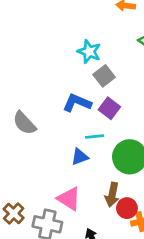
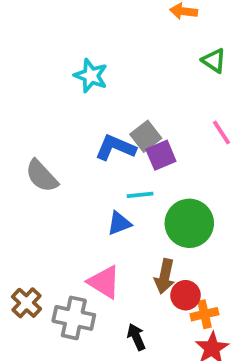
cyan star: (89, 52) -> (91, 76), moved
gray square: (104, 76) -> (146, 136), moved
purple square: (109, 108) -> (161, 155), turned 30

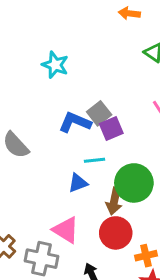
brown arrow: (165, 276) -> (114, 201), moved
red circle: (186, 295) -> (116, 233), moved, size x1.4

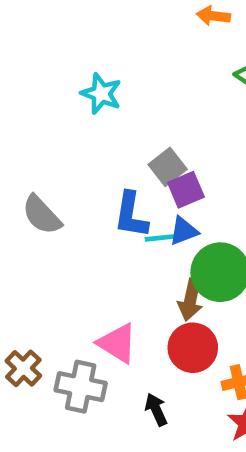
blue L-shape: (75, 122) -> (131, 215), moved, turned -104
blue triangle: (78, 183) -> (184, 231), moved

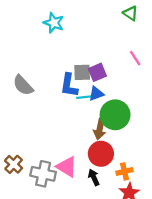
gray square: (168, 167) -> (82, 72), moved, turned 36
pink triangle: (117, 343) -> (67, 167), moved
black arrow: (156, 410) -> (94, 177), moved

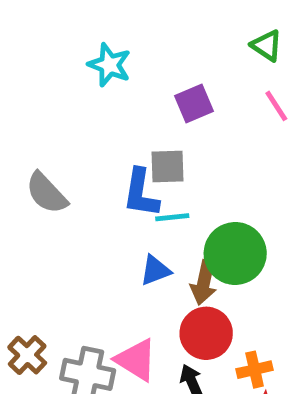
pink line: (135, 58) -> (276, 106), moved
purple square: (97, 72) -> (194, 104), moved
blue triangle: (96, 94) -> (155, 270), moved

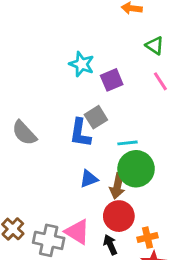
cyan star: (109, 65) -> (82, 64), moved
gray square: (167, 166) -> (96, 117), turned -30
cyan line: (172, 217) -> (127, 143), moved

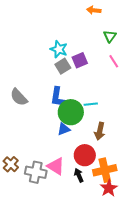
green triangle: (155, 46) -> (110, 36), turned 32
gray square: (96, 117) -> (63, 66), moved
green circle: (136, 169) -> (71, 112), moved
brown arrow: (117, 186) -> (100, 131), moved
orange cross: (147, 238) -> (105, 170), size x1.6

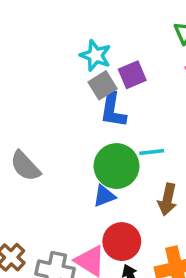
gray semicircle: (19, 97) -> (25, 166), moved
blue L-shape: (58, 97) -> (113, 110), moved
red circle: (85, 155) -> (122, 242), moved

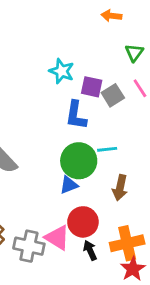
purple square: (132, 75) -> (92, 87), turned 35
gray square: (102, 85) -> (113, 95), moved

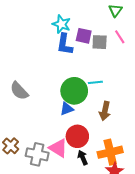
gray square: (113, 95) -> (100, 42), turned 35
blue L-shape: (76, 115) -> (65, 44), moved

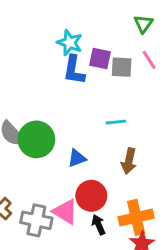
green circle: (74, 91) -> (36, 139), moved

